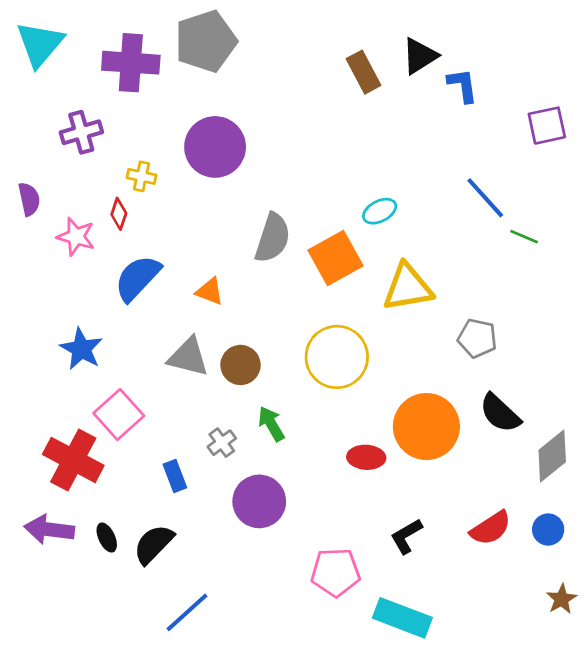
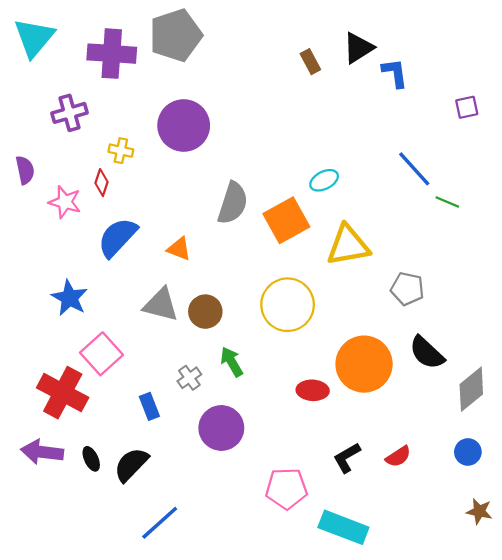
brown rectangle: (364, 72) -> (310, 62), size x0.7
purple square: (547, 126) -> (467, 107), size x0.7
red semicircle: (491, 528) -> (398, 457), moved, size x0.7
brown star: (562, 599) -> (479, 511), turned -30

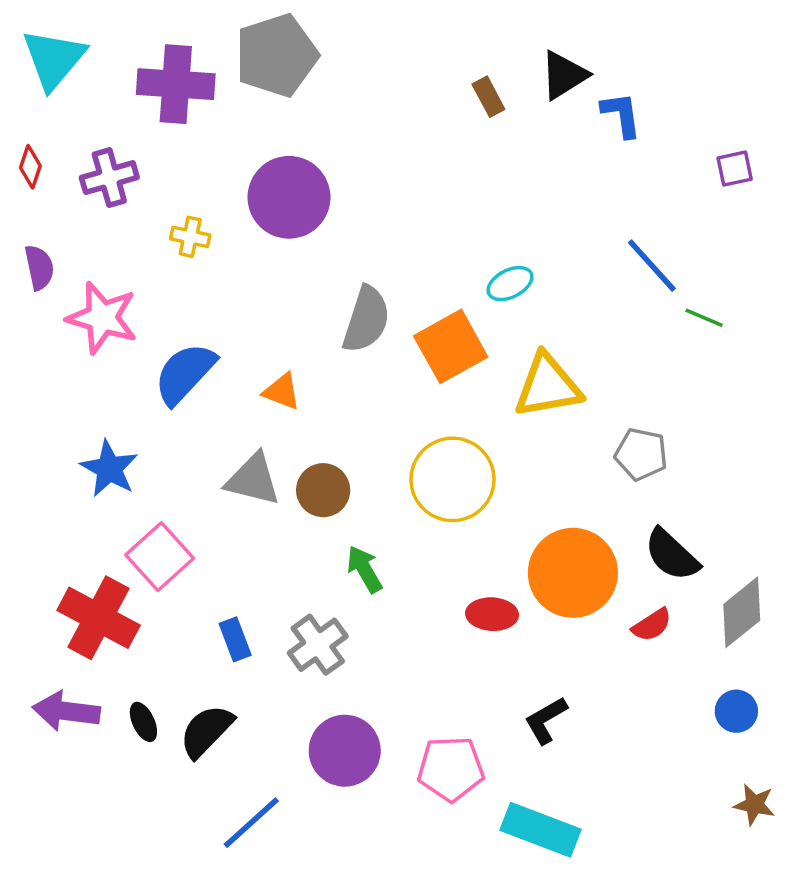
red diamond: (101, 183) -> (30, 167), moved
pink star: (65, 202) -> (102, 318), size x1.4
gray cross: (189, 378) -> (318, 645), moved, size x1.5
purple circle: (221, 428) -> (345, 751), moved
red semicircle: (398, 457) -> (652, 625), moved

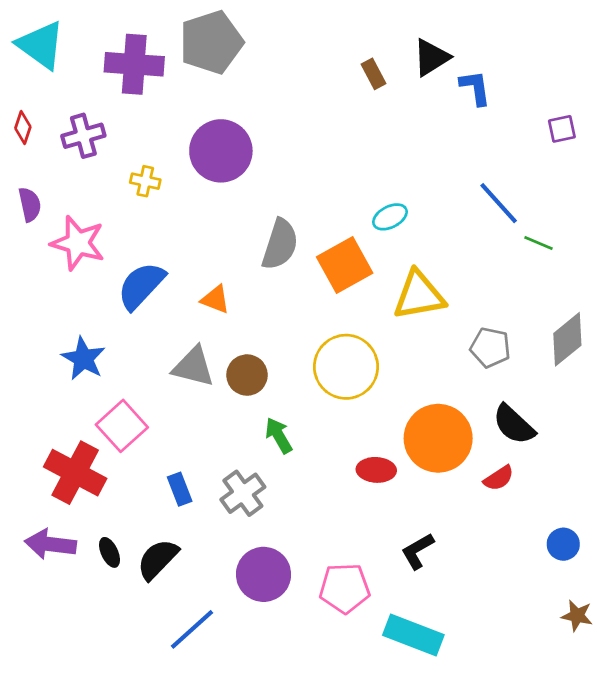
cyan triangle: (54, 59) -> (41, 45), turned -34
gray diamond: (742, 612) -> (567, 339), moved

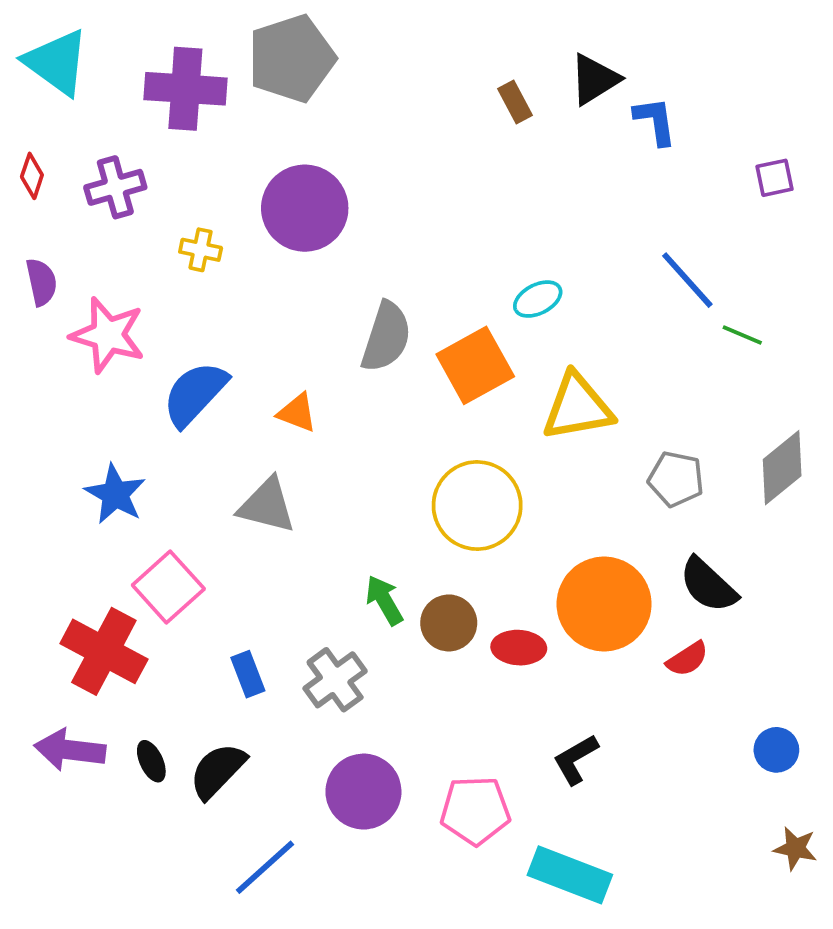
brown circle: (247, 375) -> (449, 623), moved

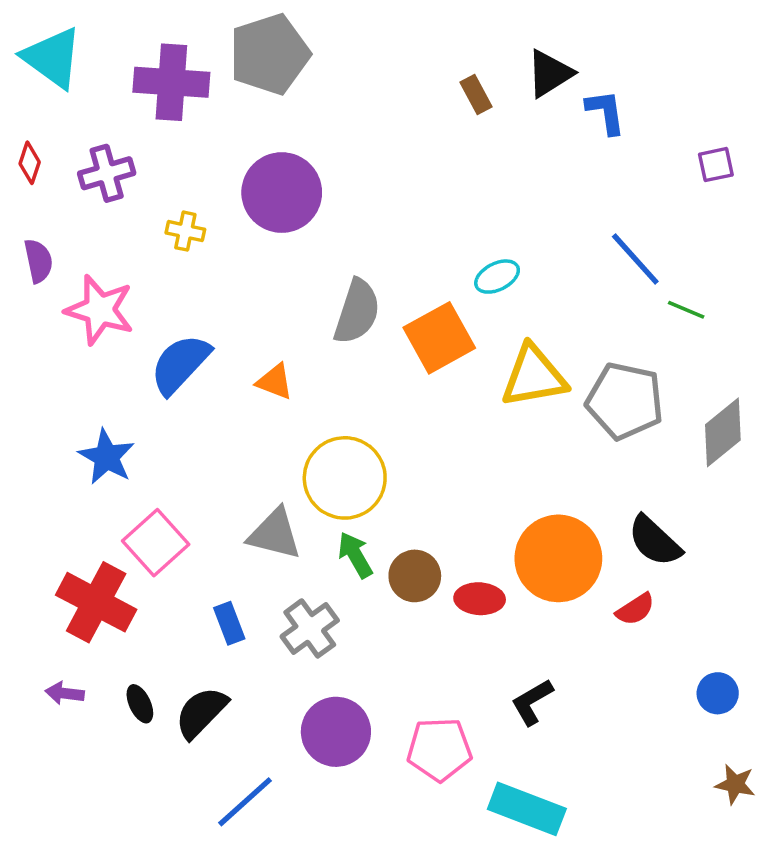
gray pentagon: (676, 479) -> (625, 401), moved, size x1.5
gray triangle: (267, 506) -> (275, 534), moved
yellow circle: (477, 506) -> (345, 478), moved
purple arrow: (70, 750) -> (65, 693), size x0.6

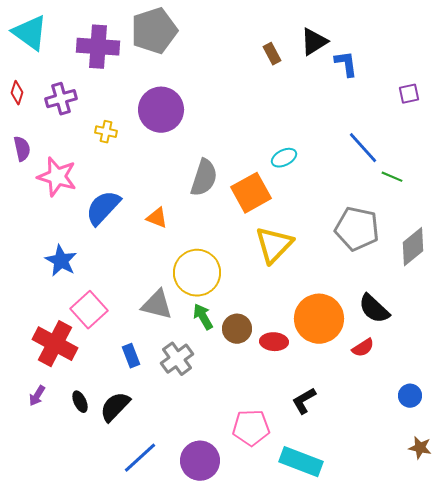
yellow triangle: (534, 376) -> (274, 245), moved, turned -36
purple arrow: (65, 693) -> (37, 396), turned -65
purple circle: (336, 732) -> (200, 461), moved

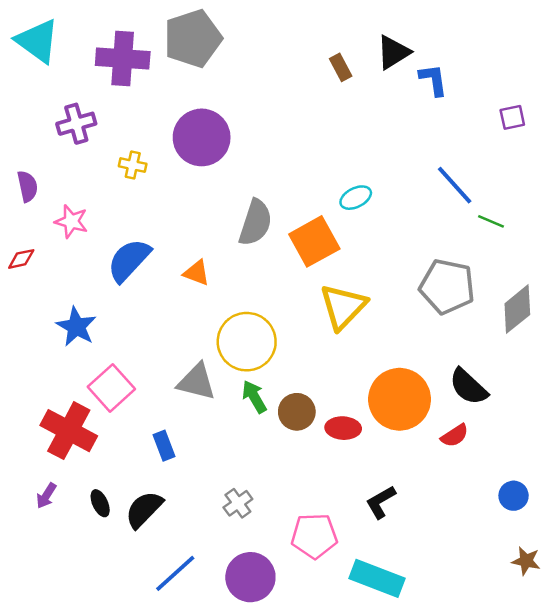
red diamond: (17, 93) -> (21, 259), moved, turned 60
pink star: (57, 177) -> (71, 221), size x0.7
gray cross: (177, 359) -> (238, 503), moved, size x0.7

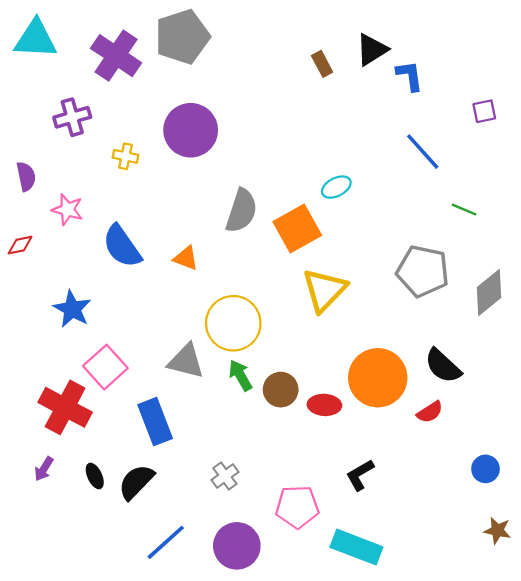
cyan triangle: (37, 41) -> (36, 39), turned -33
purple cross: (123, 59) -> (116, 56), turned 30
blue line: (455, 185) -> (423, 152), moved
blue semicircle: (129, 260) -> (122, 246), turned -78
blue rectangle: (164, 446) -> (155, 422), size x1.6

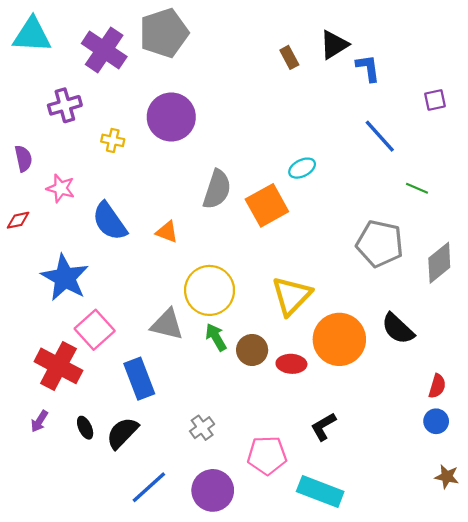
yellow triangle: (324, 290) -> (291, 296), moved
blue star: (72, 309) -> (65, 278), size x1.4
red semicircle: (430, 412) -> (437, 386), moved, turned -40

